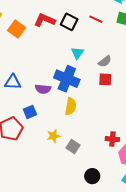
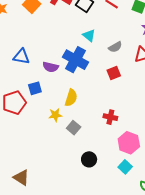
cyan triangle: (77, 53) -> (89, 35), turned -32
red square: (105, 79) -> (114, 73), moved, turned -32
yellow semicircle: (71, 106) -> (71, 98), moved
red cross: (112, 139) -> (110, 117), moved

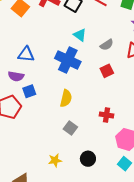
blue triangle: (21, 56) -> (26, 54), moved
purple semicircle: (51, 67) -> (16, 76), moved
yellow star: (55, 115) -> (55, 160), moved

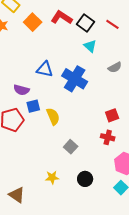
cyan triangle: (80, 35) -> (90, 46), moved
blue triangle: (26, 54) -> (45, 69), moved
red square: (107, 71) -> (112, 115), moved
yellow semicircle: (66, 98) -> (53, 116), moved, turned -42

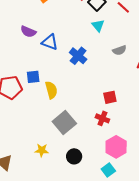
blue cross: (75, 79) -> (78, 56), size x0.7
purple semicircle: (21, 90) -> (28, 32), moved
gray square: (71, 147) -> (64, 122), size x1.6

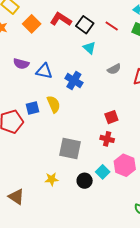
yellow semicircle: (51, 90) -> (54, 104), moved
gray square: (64, 122) -> (70, 148), turned -30
cyan square: (108, 170) -> (103, 172), moved

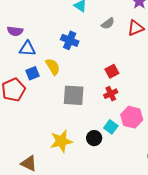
blue triangle: (44, 71) -> (27, 49), moved
red cross: (107, 139) -> (111, 94), turned -32
gray square: (70, 148) -> (74, 95), moved
yellow star: (52, 179) -> (61, 141), size x1.6

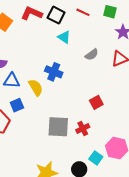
yellow semicircle: (53, 67) -> (36, 87), moved
red cross: (111, 94) -> (83, 128), moved

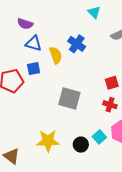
red cross: (83, 128) -> (110, 105), moved, turned 32

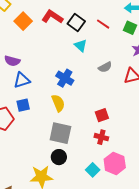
blue triangle: (34, 43) -> (22, 80), turned -30
yellow semicircle: (56, 55) -> (58, 103), moved
black circle: (81, 145) -> (59, 157), moved

